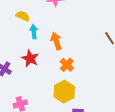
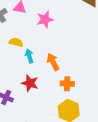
orange cross: (67, 65) -> (67, 84), turned -32

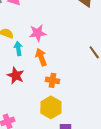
pink star: (45, 19) -> (38, 33), moved

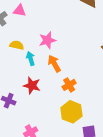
orange cross: (53, 80) -> (69, 85), turned -32

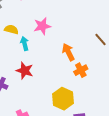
orange arrow: (54, 64) -> (68, 52), moved
orange cross: (69, 85) -> (81, 70), moved

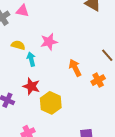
orange cross: (81, 70) -> (98, 80), moved
yellow hexagon: (63, 99) -> (51, 103), moved

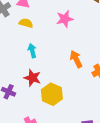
pink star: (49, 42) -> (65, 19), moved
yellow semicircle: (18, 45) -> (26, 23), moved

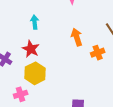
yellow hexagon: (52, 94) -> (35, 73), moved

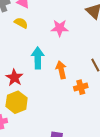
cyan arrow: (35, 22) -> (38, 58), moved, size x1.5

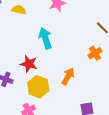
orange arrow: (61, 70) -> (68, 76), moved, turned 60

